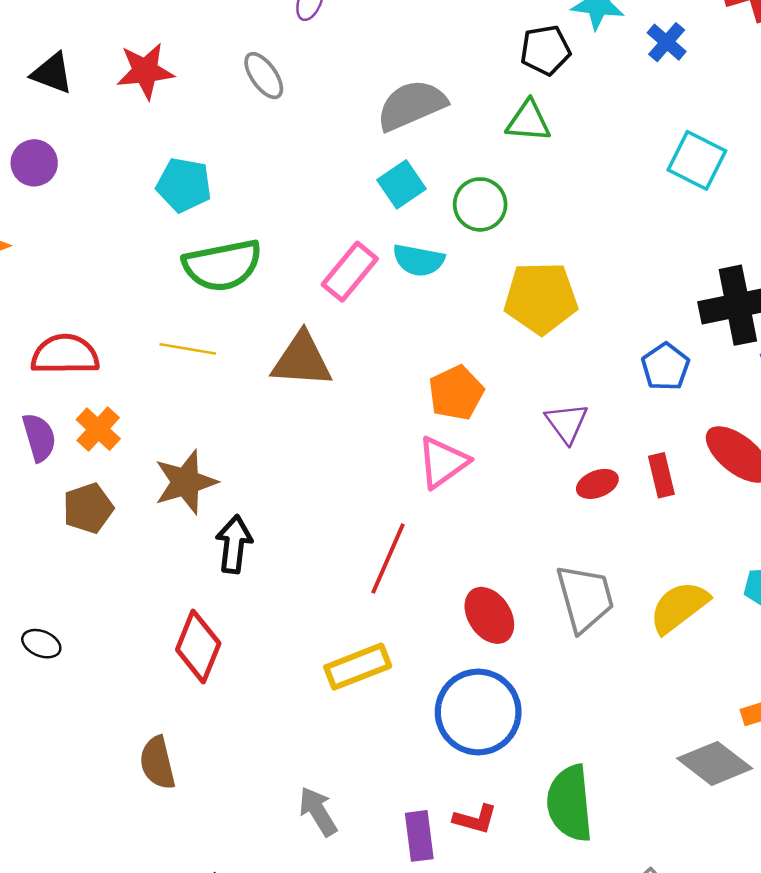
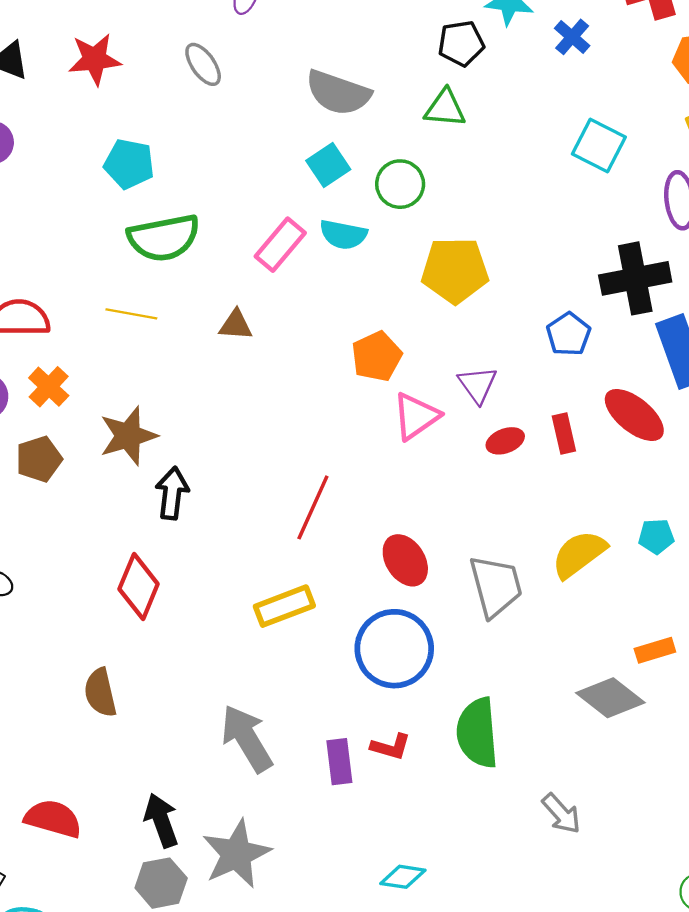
gray semicircle: (412, 105) -> (338, 93), turned -138
brown triangle: (302, 360) -> (236, 325), size x0.6
pink triangle: (443, 462) -> (416, 416), moved
gray trapezoid: (585, 598) -> (496, 586), moved
gray arrow: (318, 811) -> (247, 738), size x1.5

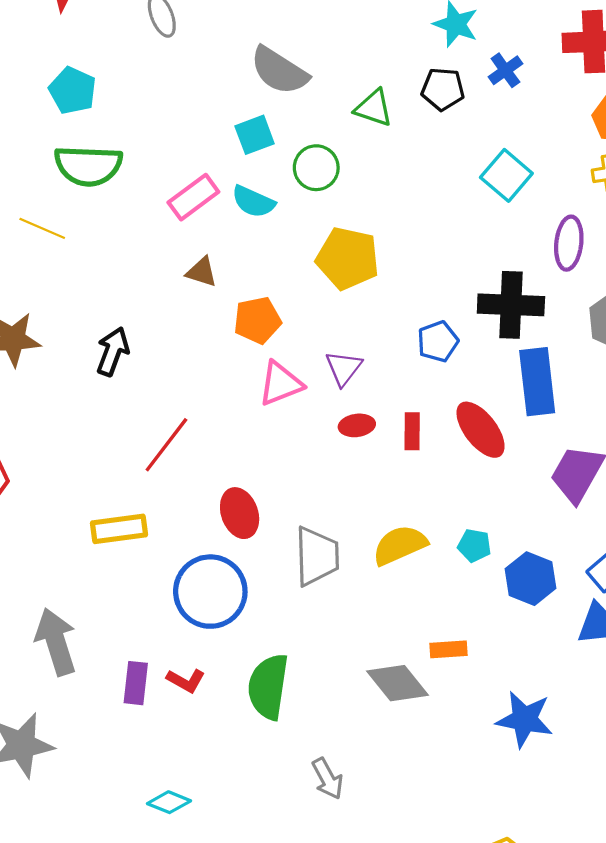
black pentagon: (461, 43) -> (443, 89), moved
brown triangle: (236, 325) -> (202, 272), moved
black arrow: (172, 493) -> (113, 351), moved

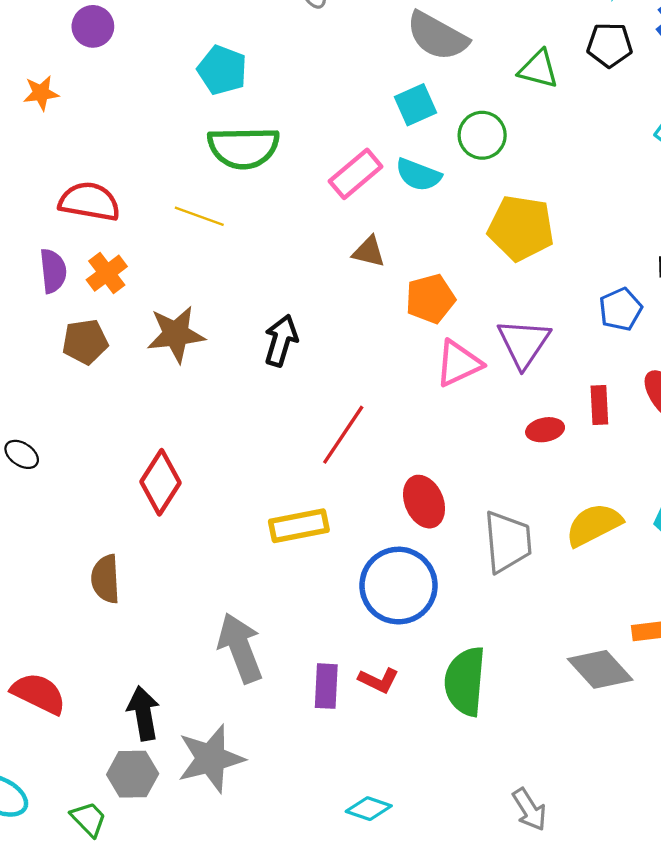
purple triangle: (344, 368) -> (524, 343), size x1.4
red ellipse: (357, 425) -> (545, 430), moved
gray arrow: (328, 779) -> (529, 809), moved

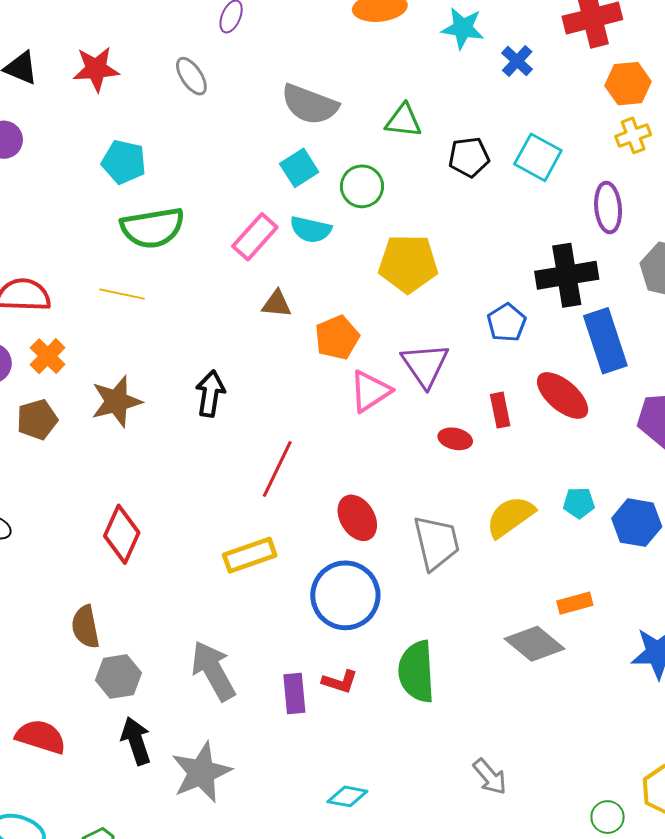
black pentagon: (610, 45) -> (469, 157), moved
red ellipse: (545, 430) -> (455, 439), turned 32
gray hexagon: (133, 774) -> (118, 677), moved

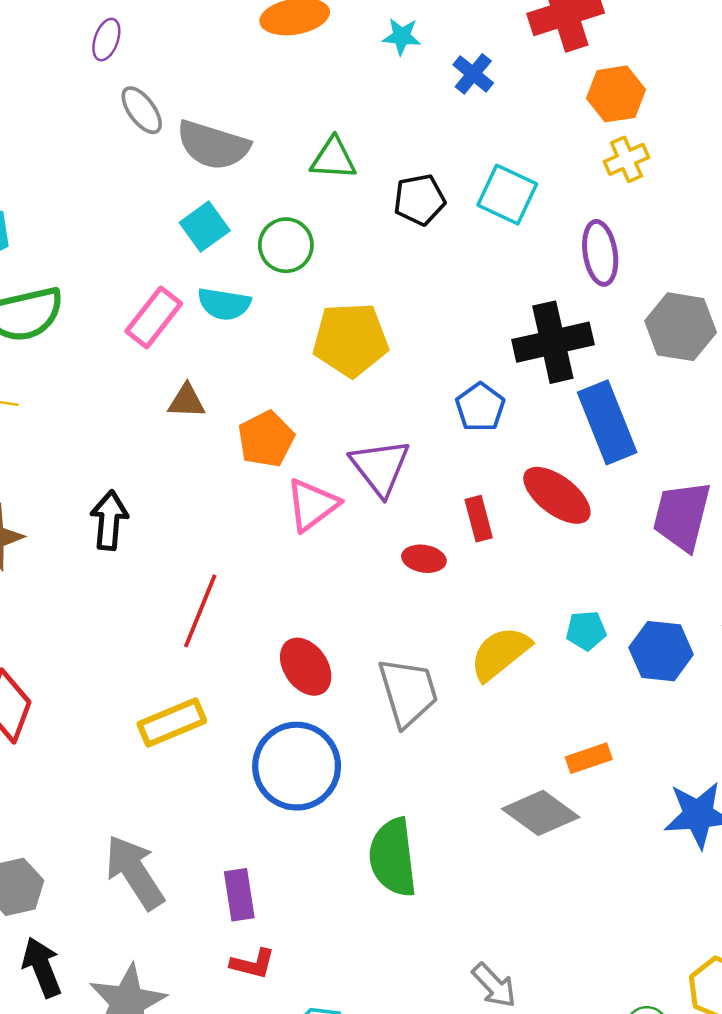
cyan star: (463, 28) -> (402, 36), size x0.7
gray ellipse: (191, 76) -> (142, 110), moved
red L-shape: (340, 682) -> (253, 964), moved

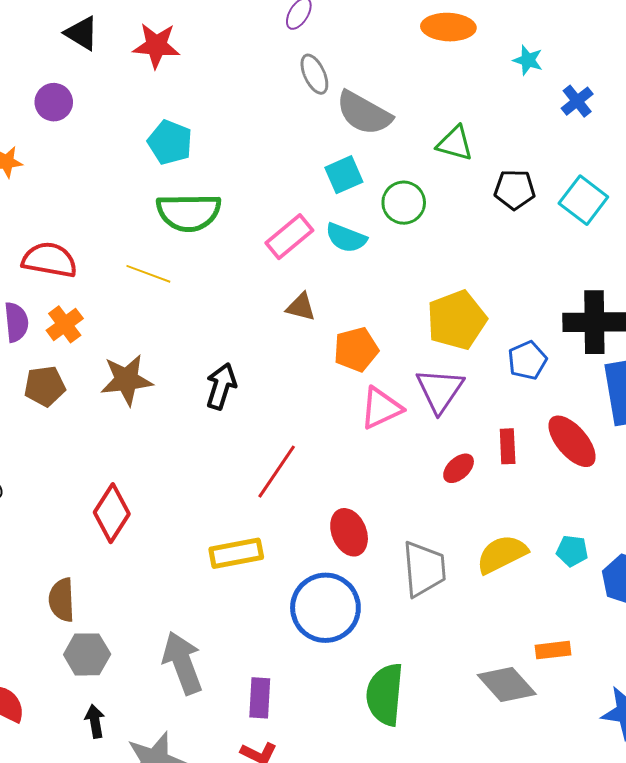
yellow pentagon: (351, 340) -> (457, 320), moved, turned -30
red ellipse: (424, 559) -> (459, 468), turned -64
black arrow: (42, 967) -> (95, 721), size x0.7

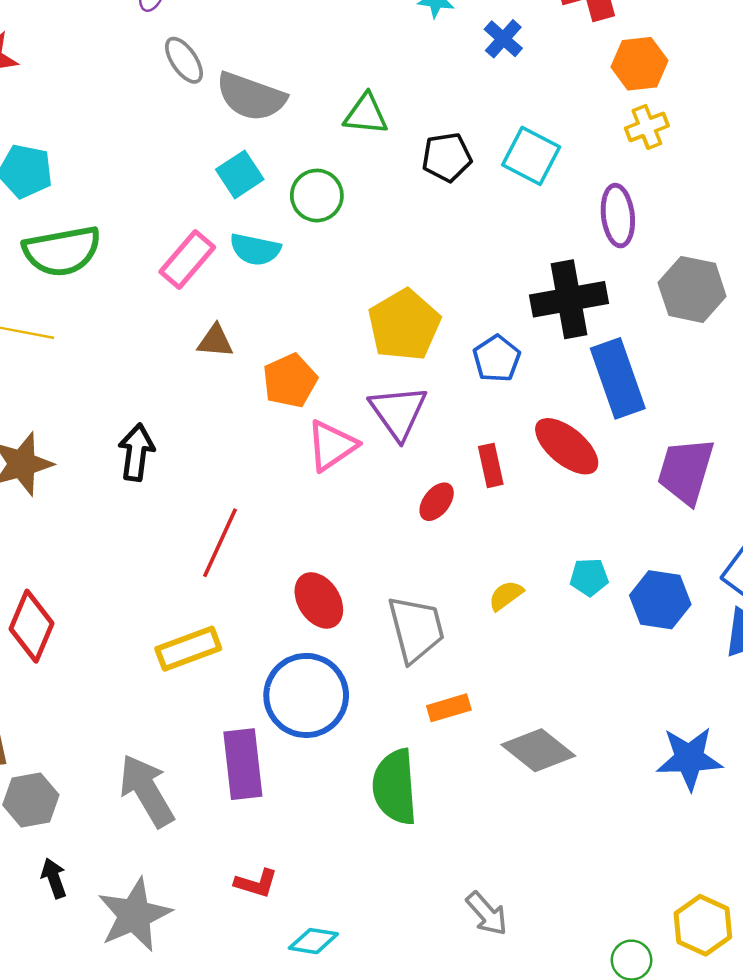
yellow semicircle: (502, 554) -> (506, 595), size x0.6
orange rectangle: (553, 650) -> (449, 708), moved
purple rectangle: (260, 698) -> (243, 764), moved, size x1.4

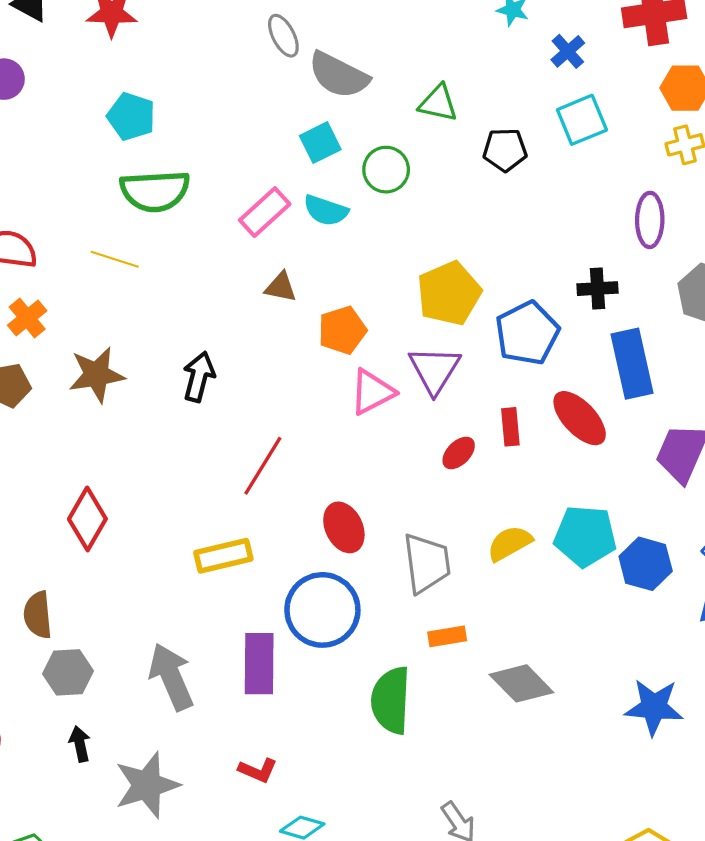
cyan square: (531, 156) -> (582, 120), moved, turned 33
black cross: (569, 299) -> (598, 289), size x0.6
blue pentagon: (497, 359) -> (527, 333), size x1.5
cyan pentagon: (589, 577) -> (585, 536), size x1.8
yellow semicircle: (506, 595) -> (510, 543), size x1.4

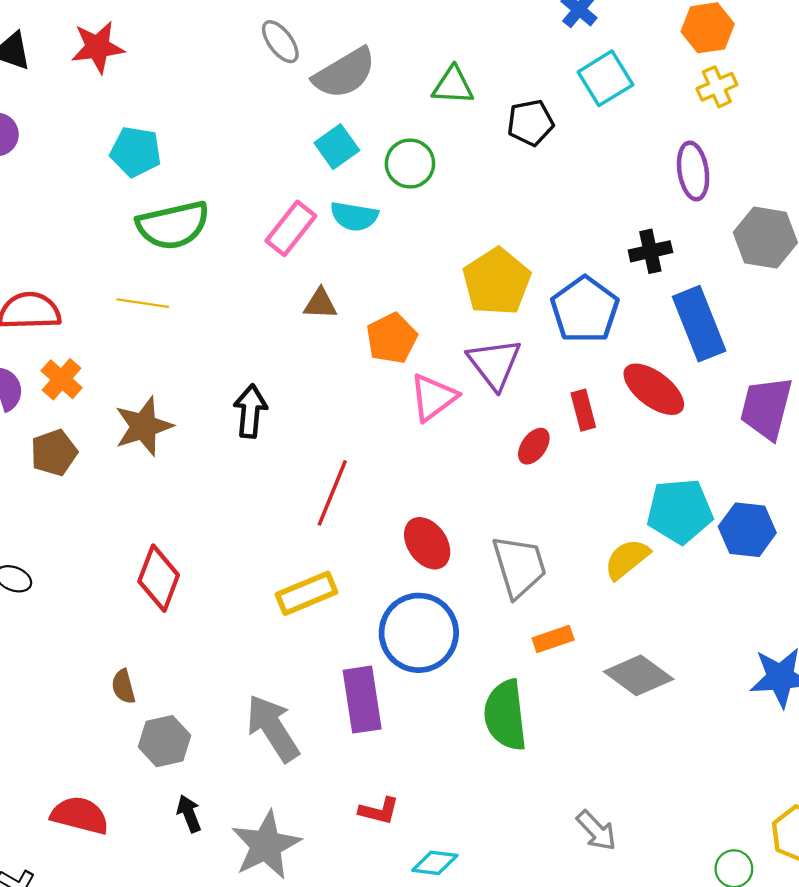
gray semicircle: (339, 75) -> (345, 73), turned -48
yellow semicircle: (510, 543) -> (627, 559), moved
brown semicircle: (38, 615) -> (123, 687), size x0.7

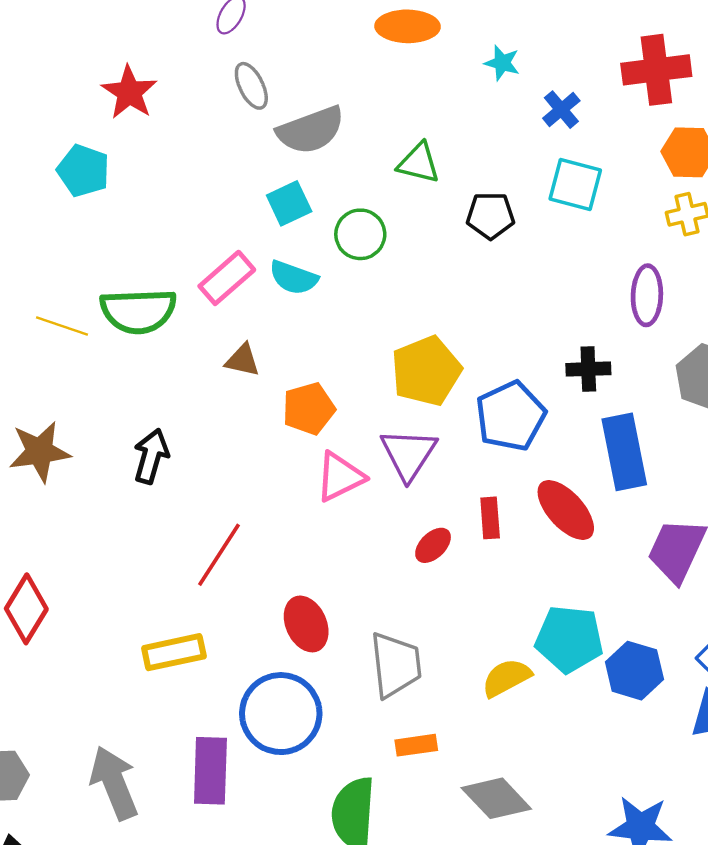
red star: (98, 47) -> (129, 92), moved, turned 30
cyan square: (605, 78) -> (575, 185), turned 36
green semicircle: (173, 225) -> (138, 311), moved

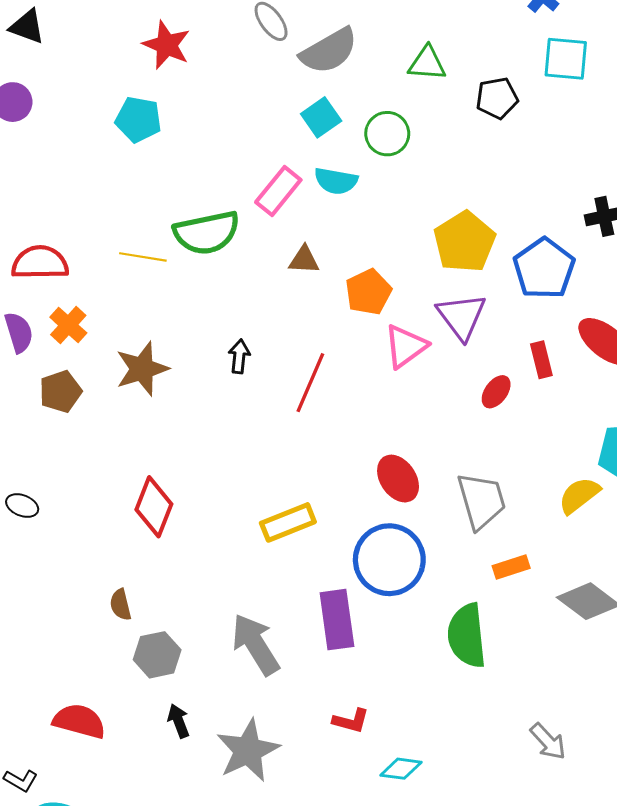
black arrow: (151, 456) -> (239, 356), size x0.7
red line: (219, 555) -> (310, 383), moved

